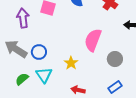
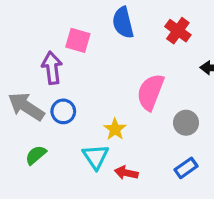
purple arrow: (23, 18) -> (52, 68), moved
cyan triangle: (44, 75) -> (96, 157), moved

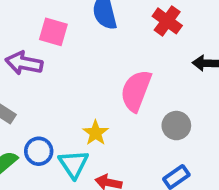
purple arrow: (52, 68) -> (24, 63), turned -72
blue circle: (63, 111) -> (39, 151), moved

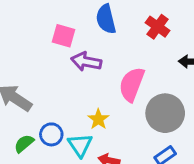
purple arrow: (24, 63) -> (86, 62), moved
gray circle: (176, 126) -> (165, 113), size x1.6

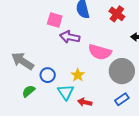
pink semicircle: (132, 84) -> (100, 52), turned -95
blue circle: (51, 134) -> (48, 75), moved

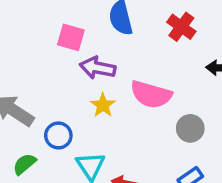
gray circle: (122, 71) -> (190, 128), size x0.6
yellow star: (78, 75) -> (103, 105), moved

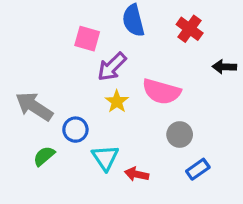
purple arrow: (98, 68) -> (112, 67), turned -56
gray circle: (190, 128) -> (180, 135), moved

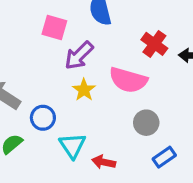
red cross: (190, 29) -> (154, 44), moved

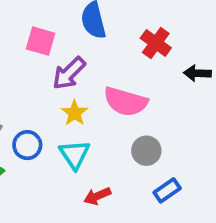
red cross: (154, 44) -> (156, 43), moved
cyan triangle: (72, 146) -> (75, 154), moved
red arrow: (104, 162) -> (97, 196), turned -35

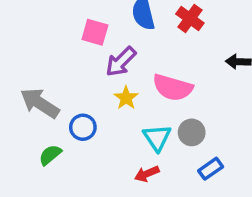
red cross: (156, 43) -> (190, 18), moved
cyan triangle: (75, 154) -> (157, 138), moved

